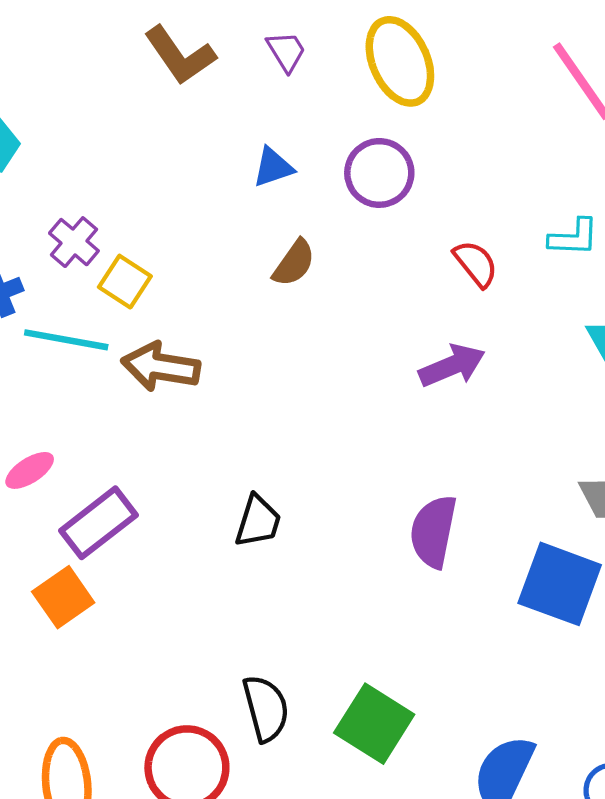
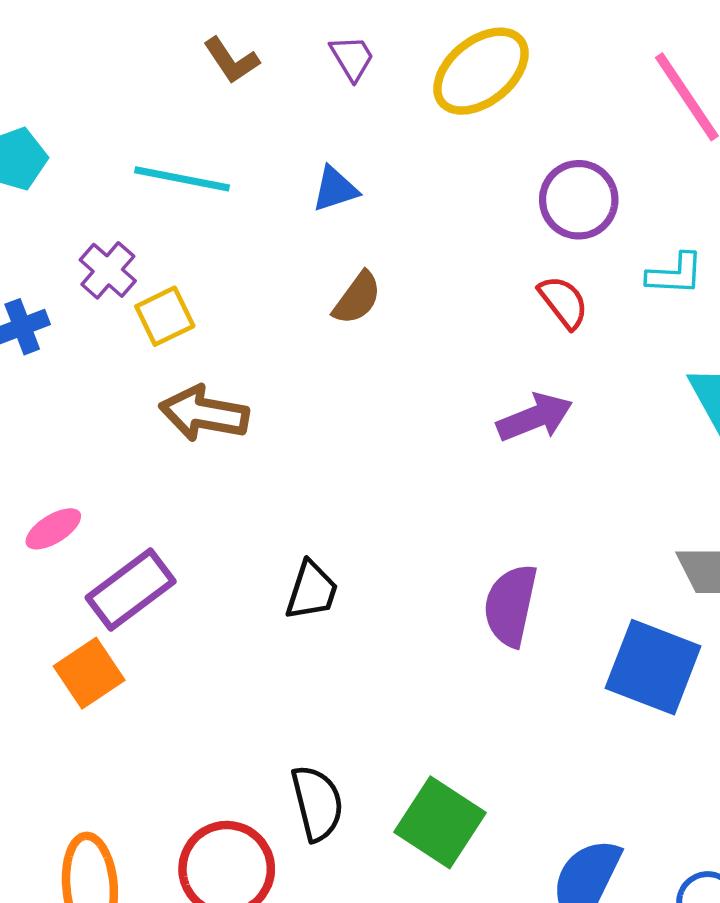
brown L-shape: (180, 55) -> (231, 60), size x0.7
yellow ellipse: (400, 61) -> (481, 71), turned 74
purple circle: (379, 173) -> (579, 200), moved
yellow square: (125, 282) -> (165, 316), turned 30
cyan line: (66, 340) -> (182, 179), moved

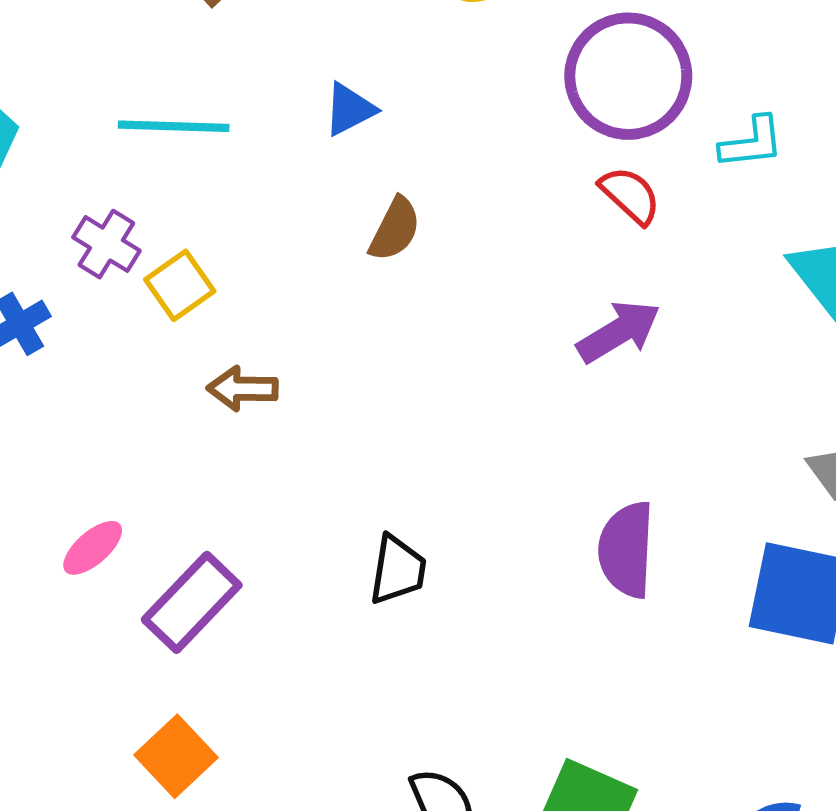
purple circle: (579, 200) -> (628, 76), size x1.4
brown arrow: (204, 413) -> (242, 389), size x0.7
orange square: (89, 673) -> (176, 756), moved

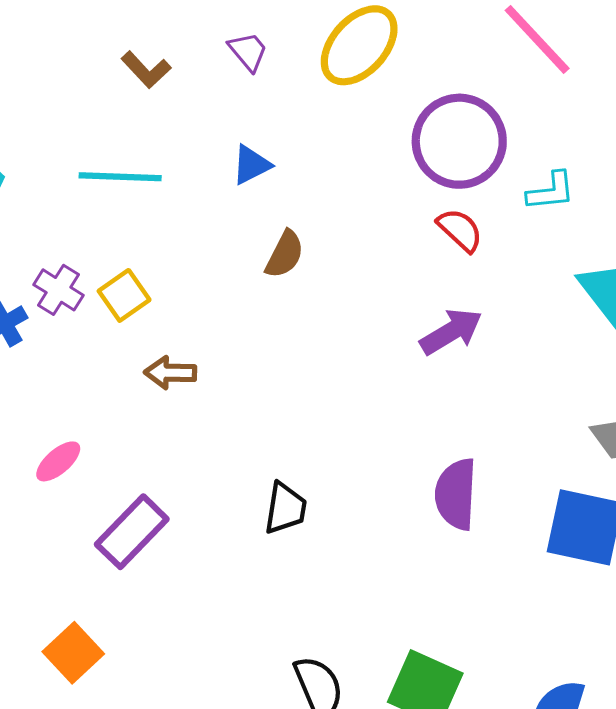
purple cross: (106, 244) -> (58, 290), moved
pink ellipse: (93, 548) -> (58, 461), moved
orange square: (176, 756) -> (73, 653), moved

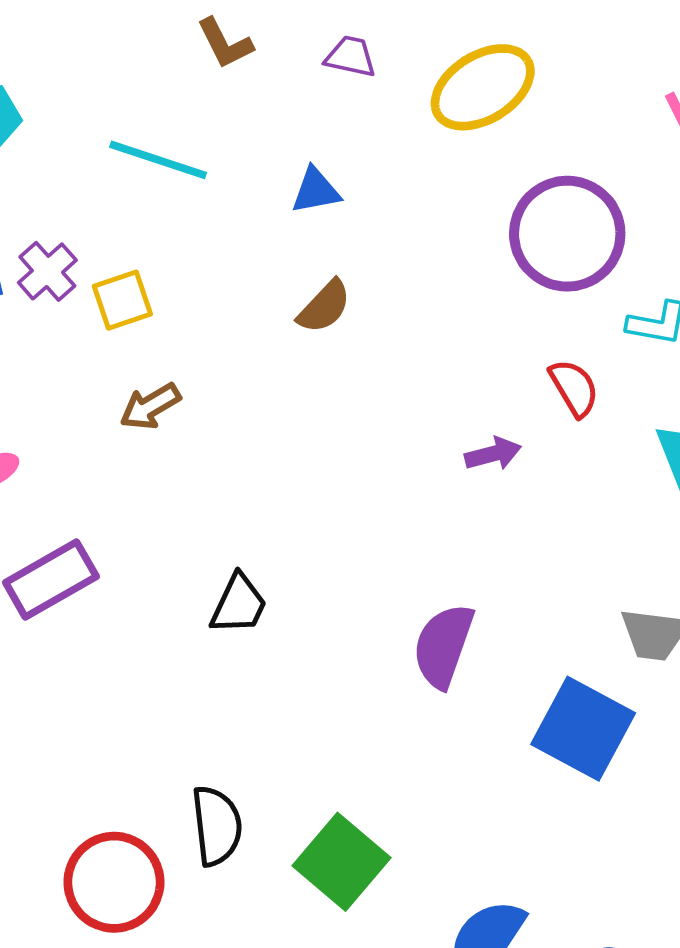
purple trapezoid: (248, 51) -> (351, 57), turned -54
red semicircle: (460, 230) -> (574, 388), moved
purple arrow: (451, 332) -> (493, 454), size x0.7
brown arrow: (170, 373) -> (150, 406), turned -48

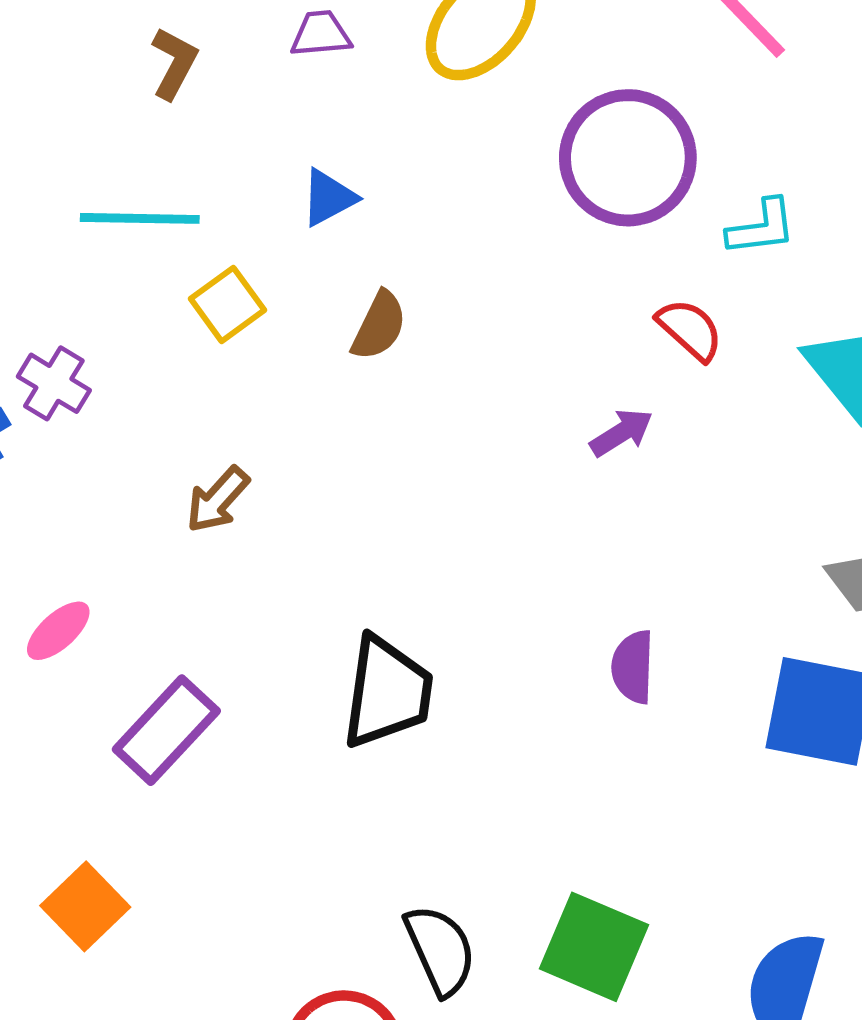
brown L-shape: (225, 43) -> (174, 63), turned -108
yellow square: (122, 300) -> (227, 304), moved
black trapezoid: (239, 604) -> (387, 692), size x1.5
purple semicircle: (443, 646) -> (633, 667), size x0.7

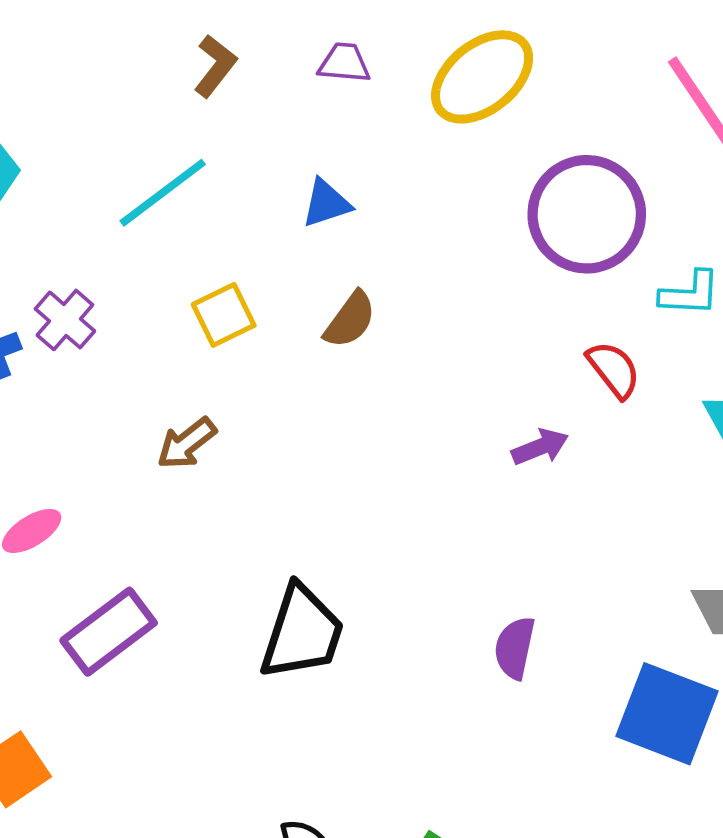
cyan line: (140, 218) -> (163, 193), turned -48
yellow square: (227, 304) -> (224, 315), moved

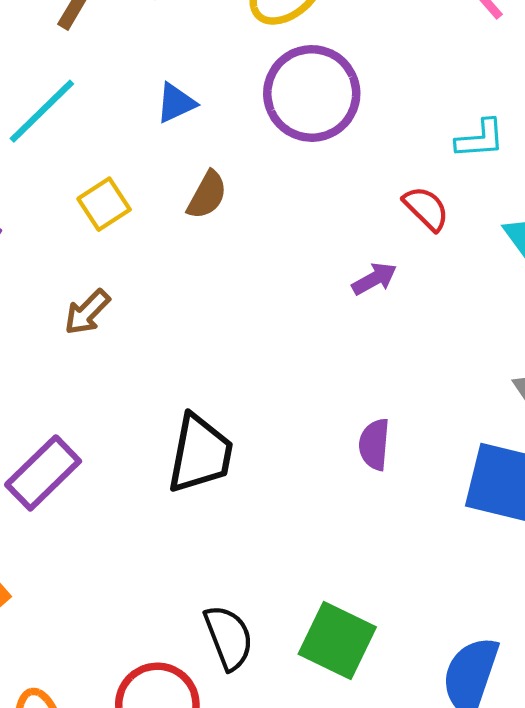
purple circle: (587, 214) -> (312, 93), moved

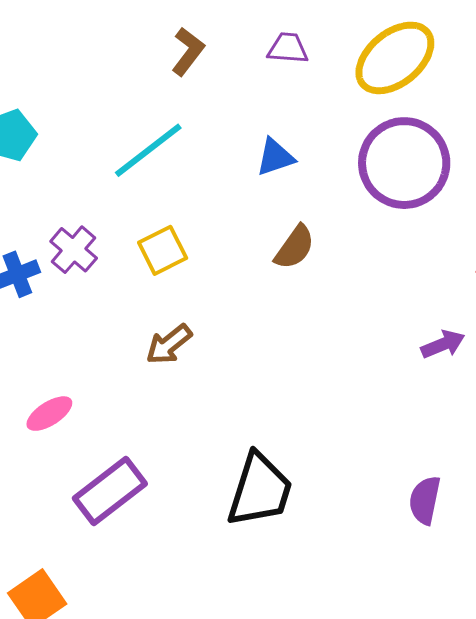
yellow square: (104, 204) -> (163, 250), moved

